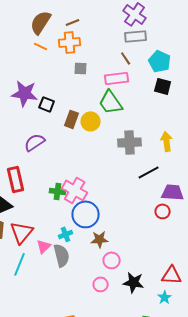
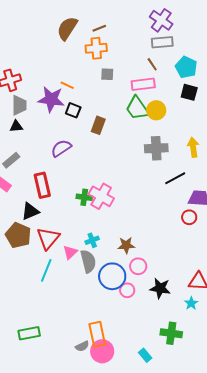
orange line: (41, 46) -> (67, 85), moved
yellow circle: (91, 121) -> (156, 110), moved
blue circle: (86, 214) -> (112, 276), moved

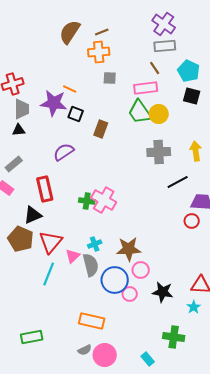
brown star: (126, 245) -> (129, 249), size x1.4
orange rectangle: (97, 334) -> (92, 321), moved, turned -65

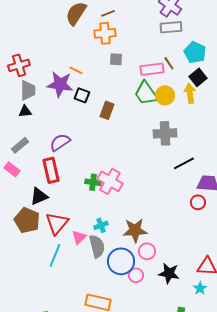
brown line: (155, 68) -> (169, 63), moved
black square: (192, 96) -> (198, 77), turned 36
yellow arrow: (196, 151) -> (190, 93), moved
purple semicircle: (64, 152) -> (60, 142), moved

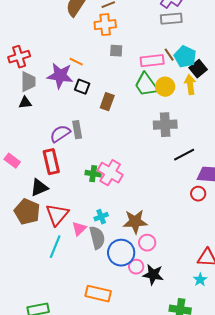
cyan pentagon: (195, 52) -> (185, 57), moved
gray rectangle: (20, 145) -> (77, 130), moved, turned -60
black star: (169, 273) -> (153, 275), moved

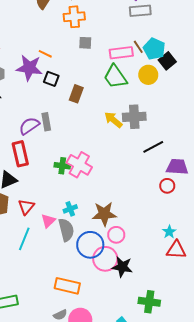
yellow arrow: (190, 85) -> (113, 120), moved, turned -42
yellow circle: (165, 87) -> (148, 75), moved
red triangle: (57, 215) -> (26, 207), size x0.7
pink circle: (136, 267) -> (105, 259), size x1.6
cyan star: (200, 280) -> (169, 232), moved

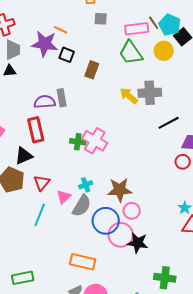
purple semicircle: (29, 126) -> (45, 102), turned 30
gray semicircle: (66, 230) -> (82, 206), turned 45

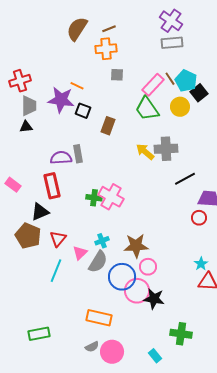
pink rectangle: (137, 29) -> (153, 85), turned -40

